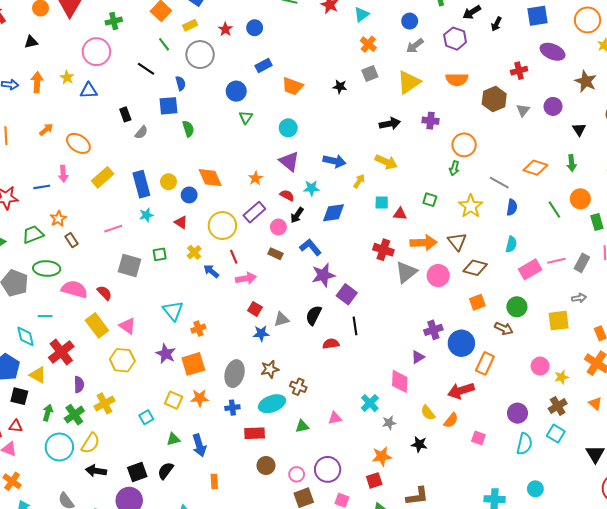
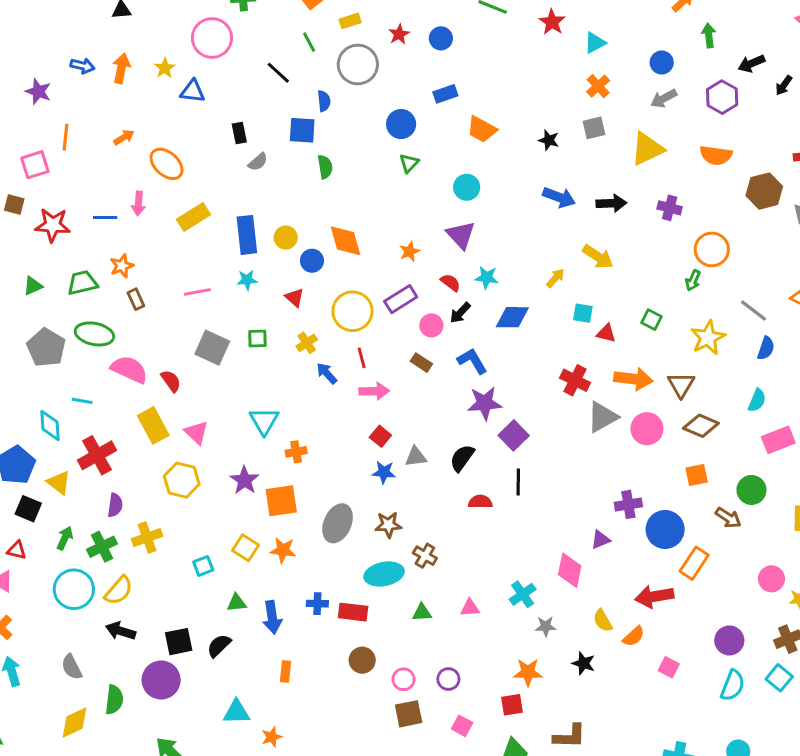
blue arrow: (334, 161) -> (559, 197), moved
blue cross: (232, 408) -> (317, 604), moved
purple circle: (328, 469) -> (448, 679), size x0.6

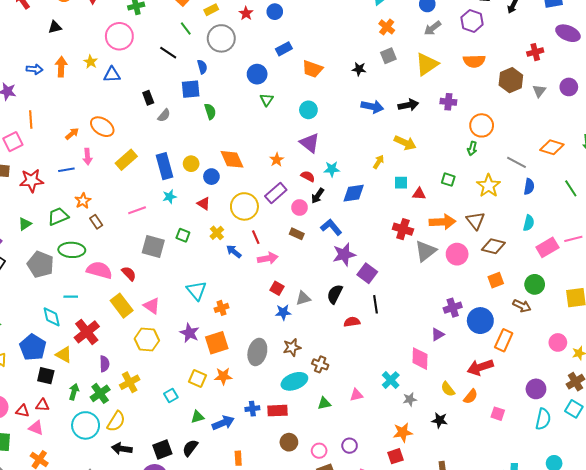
orange arrow: (124, 137) -> (72, 134), moved
green square: (257, 339) -> (183, 235), turned 32
blue arrow: (272, 617) -> (223, 423), turned -95

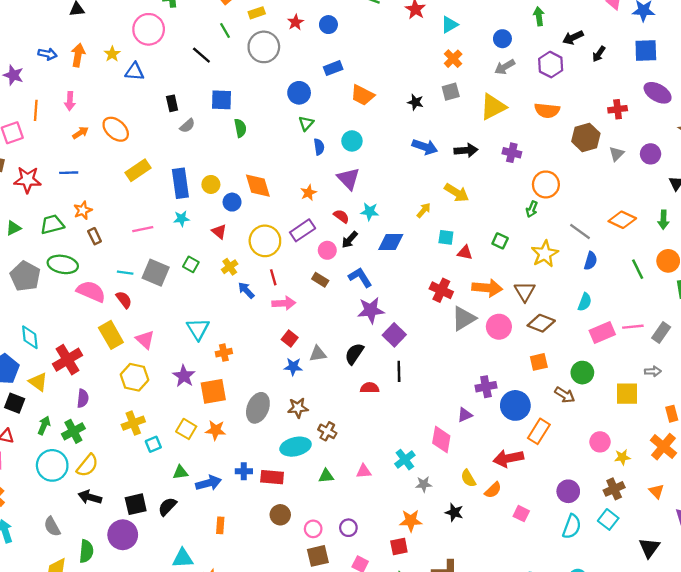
blue semicircle: (202, 67) -> (319, 147), moved
pink arrow: (87, 157) -> (70, 101), moved
cyan line: (71, 297) -> (125, 273), moved
yellow cross: (130, 382) -> (133, 423), moved

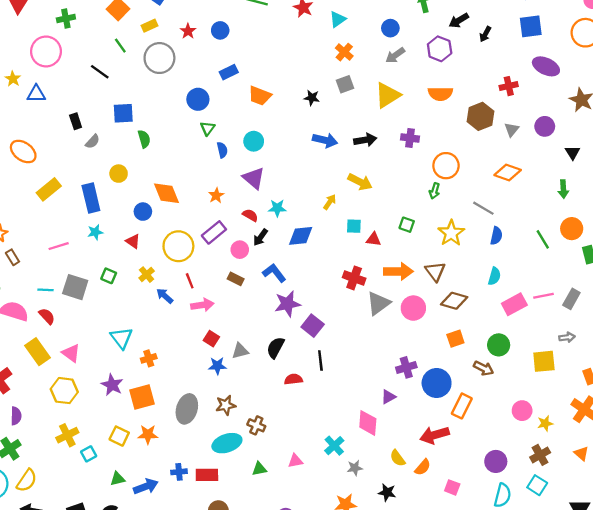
yellow circle: (211, 184) -> (119, 174), moved
orange diamond: (622, 220) -> (508, 172), moved

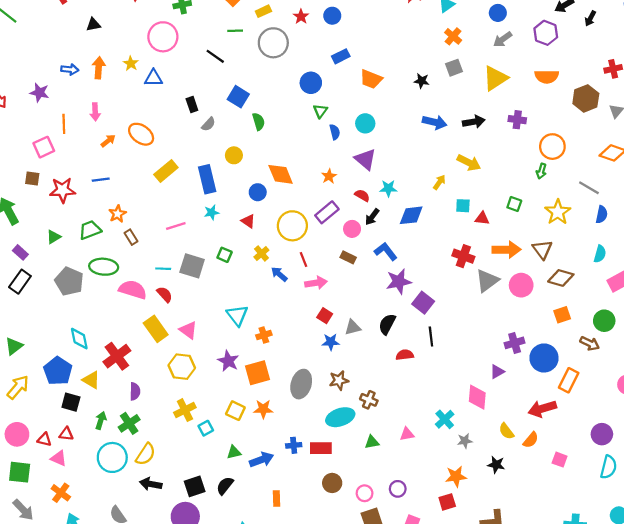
green line: (120, 46) -> (235, 31), turned -56
blue square: (123, 113) -> (238, 97), turned 35

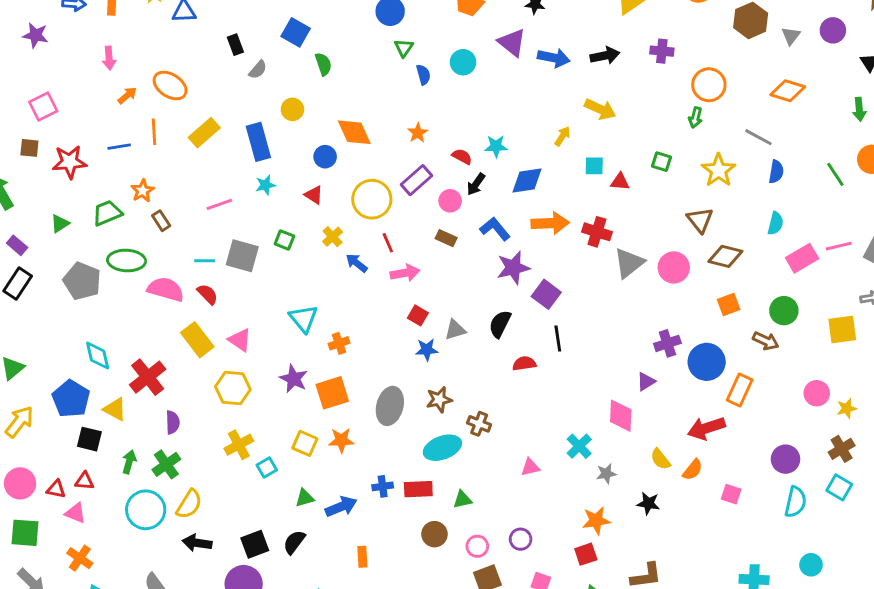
orange line: (64, 124) -> (154, 132), moved
purple triangle: (365, 159) -> (512, 43), moved
orange arrow: (506, 250) -> (550, 223), moved
green triangle: (372, 442) -> (462, 500), moved

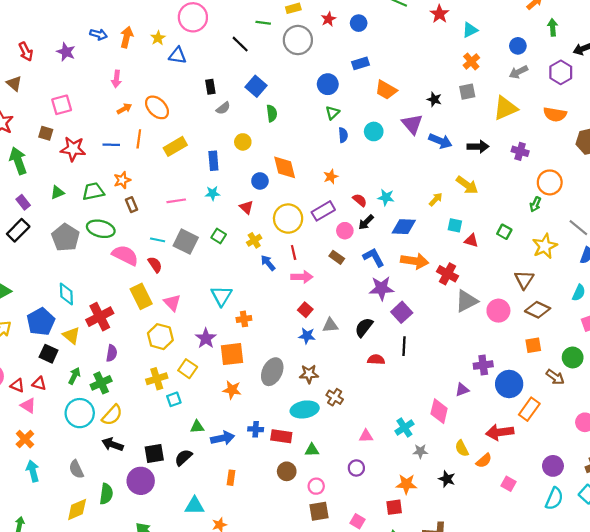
blue rectangle: (258, 142) -> (213, 161), size x0.7
yellow square: (305, 443) -> (188, 369), moved
purple circle: (521, 539) -> (356, 468), moved

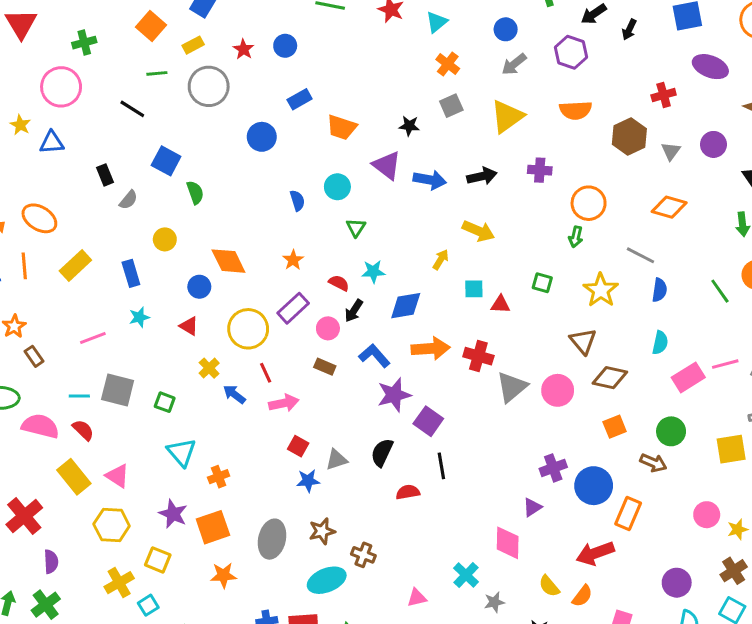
green triangle: (333, 113) -> (356, 228), moved
green square: (219, 236) -> (165, 402), moved

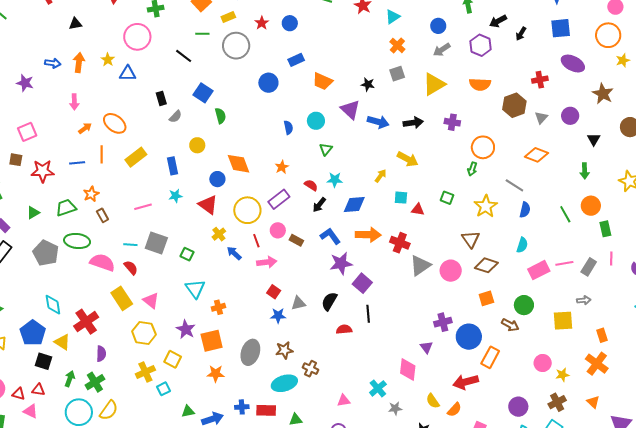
red triangle: (189, 326) -> (208, 205), size x1.5
pink circle: (328, 328) -> (278, 230), moved
purple triangle: (532, 507) -> (426, 347), turned -40

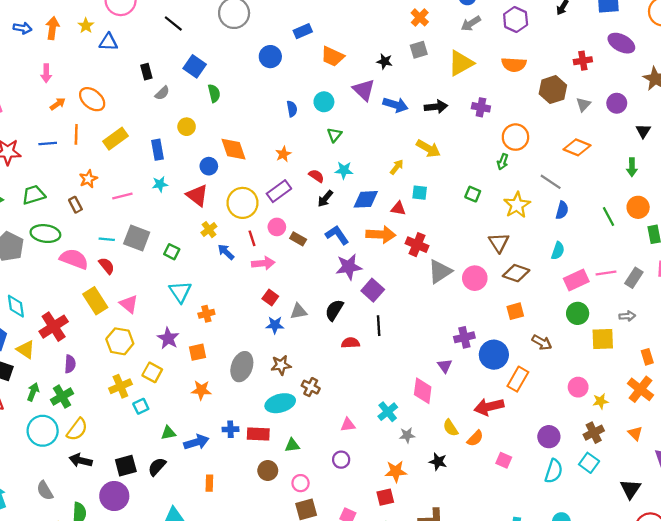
orange star: (91, 194) -> (88, 179), moved
red triangle: (418, 210) -> (398, 208), moved
green circle: (524, 305) -> (578, 313), moved
orange square: (212, 341) -> (198, 352), size x0.7

